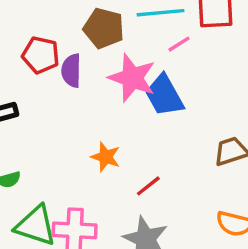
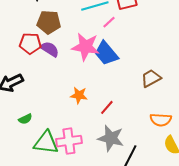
brown pentagon: (104, 28) -> (49, 22), moved
purple semicircle: (71, 71) -> (50, 49), turned 132

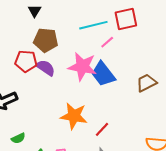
brown trapezoid: (151, 78) -> (146, 83), moved
orange star: (79, 95) -> (74, 116), size x1.5

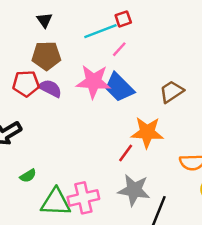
black triangle: (35, 11) -> (44, 20), moved
red square: (126, 19) -> (123, 19), moved, size x0.6
orange star: (74, 116) -> (147, 132), moved

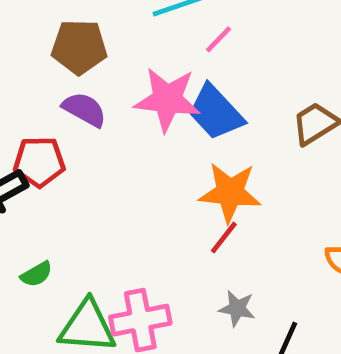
red pentagon: (26, 84) -> (39, 162), moved
orange star: (147, 132) -> (230, 192), moved
gray star: (134, 190) -> (237, 308), size x0.6

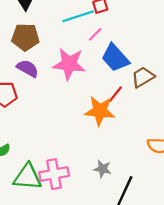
blue trapezoid: (216, 112) -> (115, 58), moved
red line: (224, 238) -> (116, 94), moved

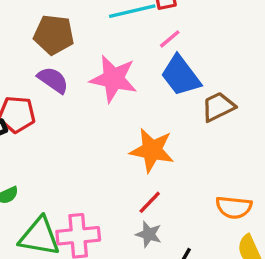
pink line: (95, 34) -> (170, 39), moved
red line: (116, 94) -> (150, 202), moved

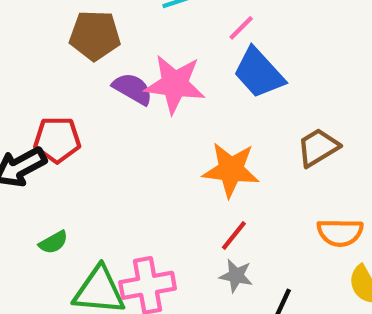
purple semicircle: (53, 80) -> (133, 89), moved
brown trapezoid: (218, 107) -> (318, 147), moved

